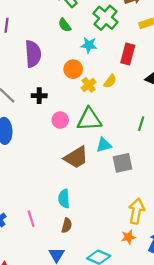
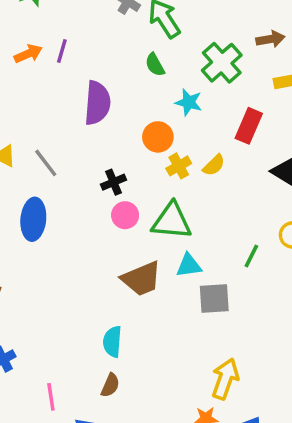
black cross: (39, 96) -> (114, 182), moved, turned -32
green line: (141, 124) -> (251, 256), moved
pink line: (31, 219) -> (51, 397), moved

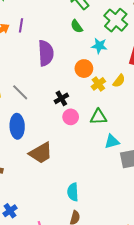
green triangle: (172, 221) -> (98, 117), size x0.7
brown trapezoid: (141, 279) -> (41, 153), moved

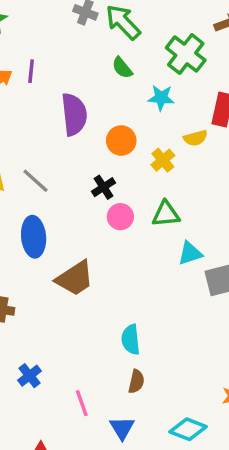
orange circle: (84, 69) -> (121, 141), moved
yellow semicircle: (119, 81) -> (195, 138), moved, turned 40

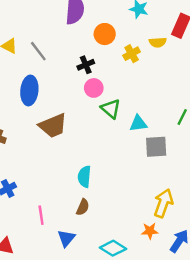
green triangle: (166, 214) -> (111, 109), moved, turned 35

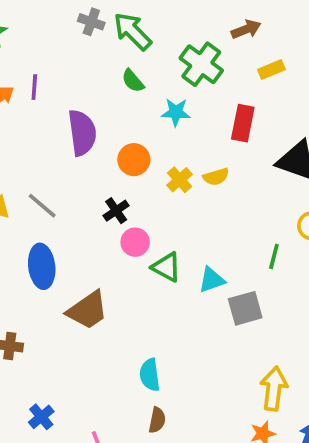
yellow semicircle: (158, 42) -> (216, 177), moved

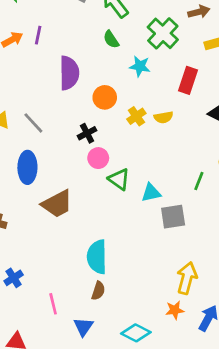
cyan semicircle: (150, 375) -> (97, 257), size x1.4

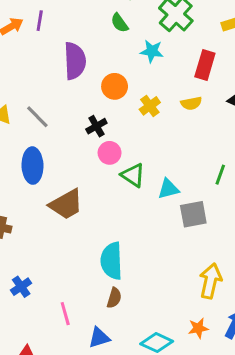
yellow semicircle: (163, 117) -> (191, 103), moved
orange star: (175, 310) -> (198, 328), moved
blue triangle: (83, 327) -> (99, 338), turned 40

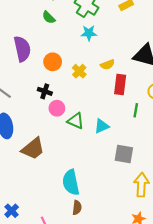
cyan star: (152, 51) -> (89, 33), moved
red rectangle: (205, 65) -> (120, 84), moved
black cross: (96, 126) -> (45, 91), turned -32
gray square: (193, 214) -> (124, 154), moved, turned 30

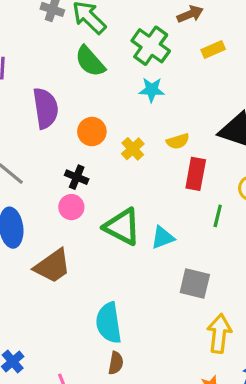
green semicircle: (49, 17) -> (90, 61), size x1.5
pink circle: (57, 108) -> (71, 207), moved
green triangle: (76, 121) -> (122, 227), size x1.4

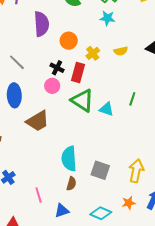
red rectangle: (196, 174) -> (78, 73), moved
green line: (218, 216) -> (132, 99), moved
cyan triangle: (163, 238) -> (106, 109), turned 35
gray square: (195, 283) -> (100, 170), moved

